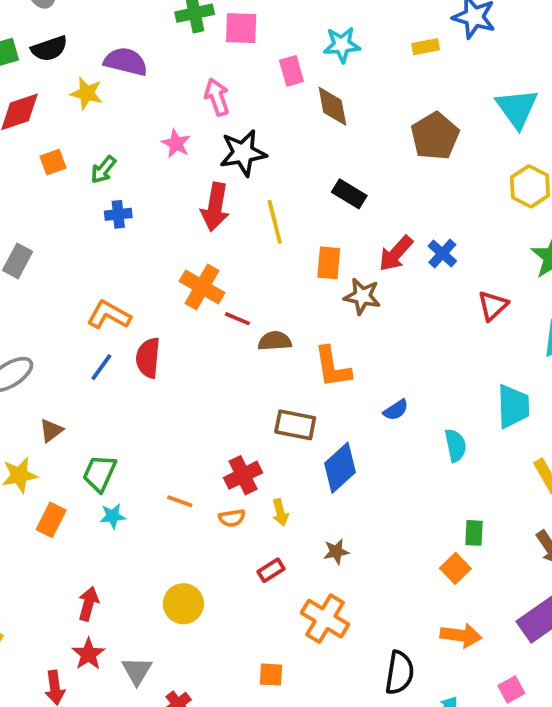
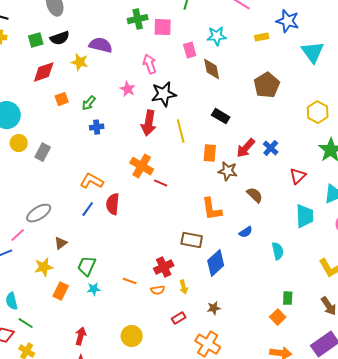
cyan triangle: (517, 108) -> (313, 52), moved
brown semicircle: (275, 341) -> (255, 195), moved, turned 48
cyan trapezoid: (513, 406) -> (305, 216), moved

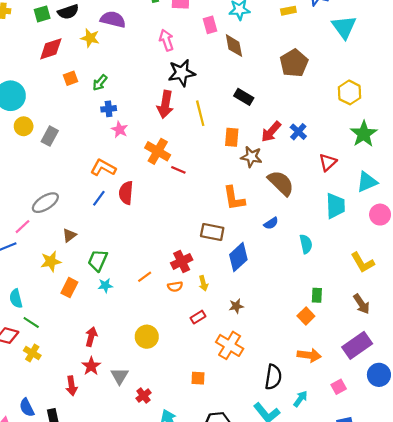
pink star: (128, 89) -> (119, 130), moved
brown semicircle: (255, 195) -> (281, 183), size x1.5
orange line: (130, 281) -> (145, 277), turned -56

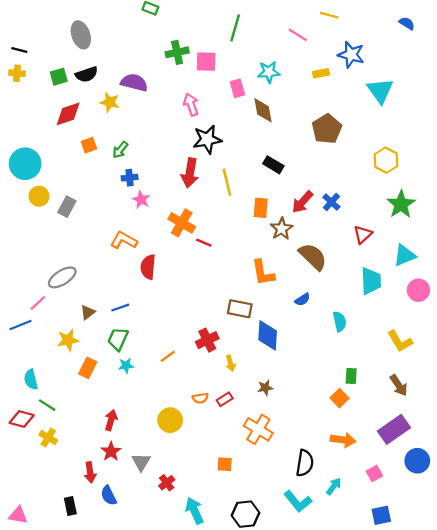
brown star: (251, 157) -> (282, 229), turned 30
blue line: (99, 198) -> (120, 308), moved, turned 35
blue diamond: (238, 257) -> (268, 335), turned -44
orange semicircle: (175, 287) -> (200, 398), moved
blue semicircle: (27, 408) -> (109, 496), moved

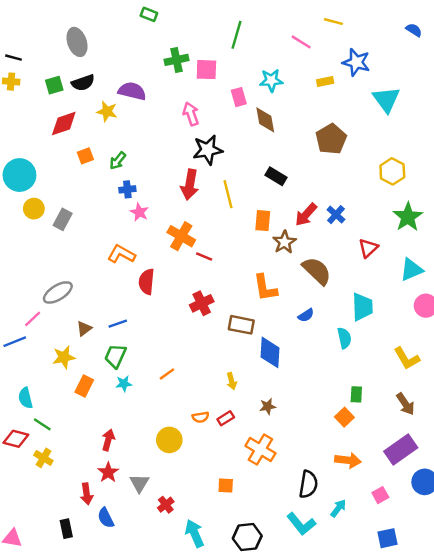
cyan trapezoid: (371, 281) -> (362, 307), moved
red cross: (207, 340) -> (202, 303), moved

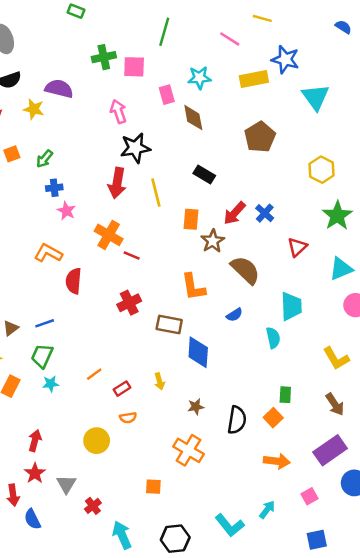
yellow rectangle: (325, 82) -> (254, 79), size x1.6
red rectangle: (226, 418) -> (122, 389), moved
black semicircle: (308, 484) -> (237, 420), moved

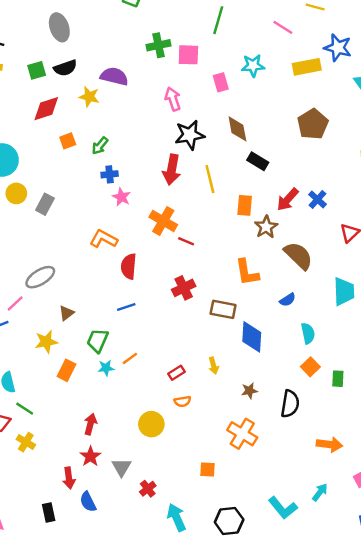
brown diamond: (193, 118) -> (237, 129), moved
blue line: (45, 323) -> (126, 307), moved
cyan semicircle: (273, 338) -> (308, 333), moved
orange line: (94, 374) -> (130, 358), moved
orange square: (273, 418) -> (310, 367), moved

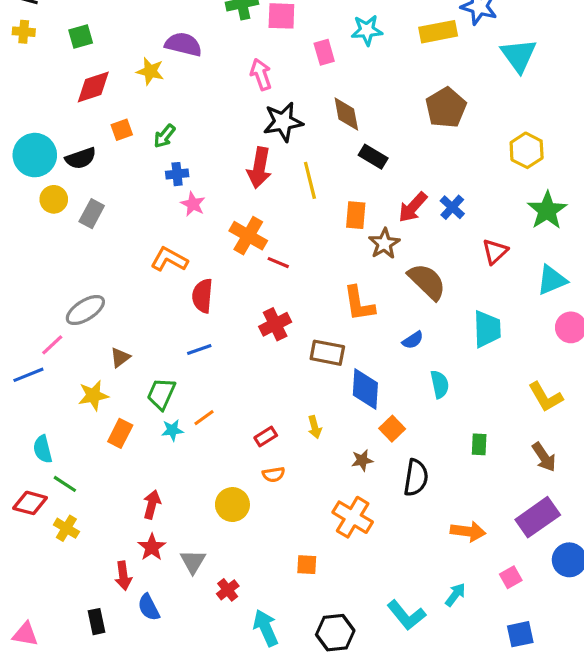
black semicircle: (65, 68) -> (81, 158), moved
orange square: (310, 367) -> (392, 429), moved

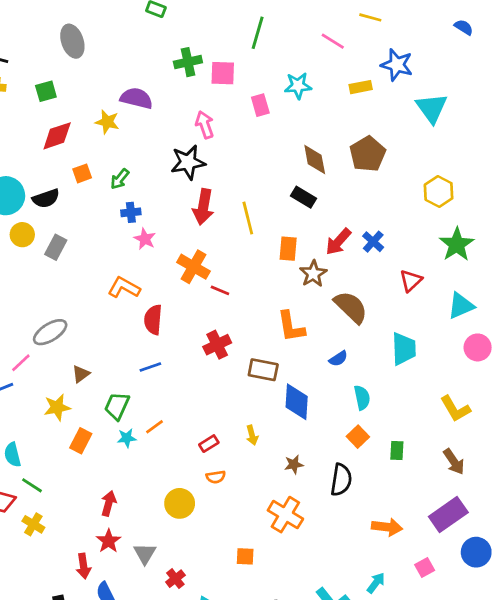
yellow rectangle: (438, 32) -> (361, 87), size x0.7
brown diamond: (346, 114) -> (315, 159), moved
black star: (283, 122) -> (188, 162), moved
orange square: (392, 429) -> (358, 437), moved

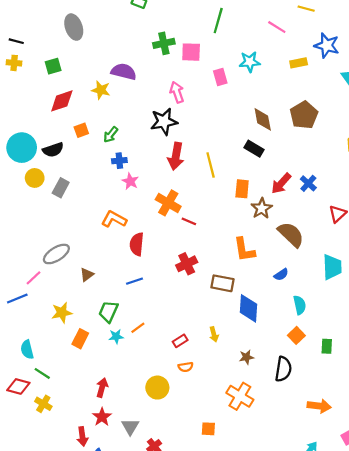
brown triangle: (81, 374) -> (87, 275), moved

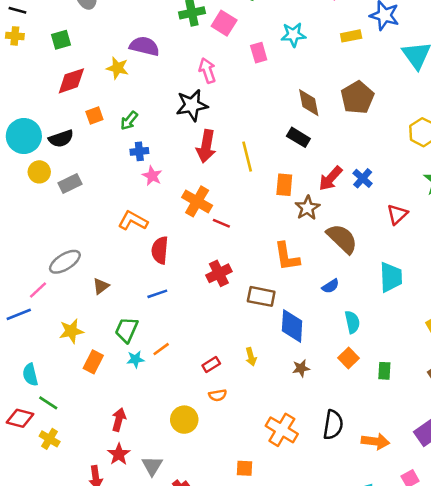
pink square: (191, 52) -> (224, 23), turned 30
gray rectangle: (61, 188) -> (70, 183), turned 36
brown star: (246, 357) -> (301, 368), moved
black semicircle: (283, 369) -> (333, 425), moved

